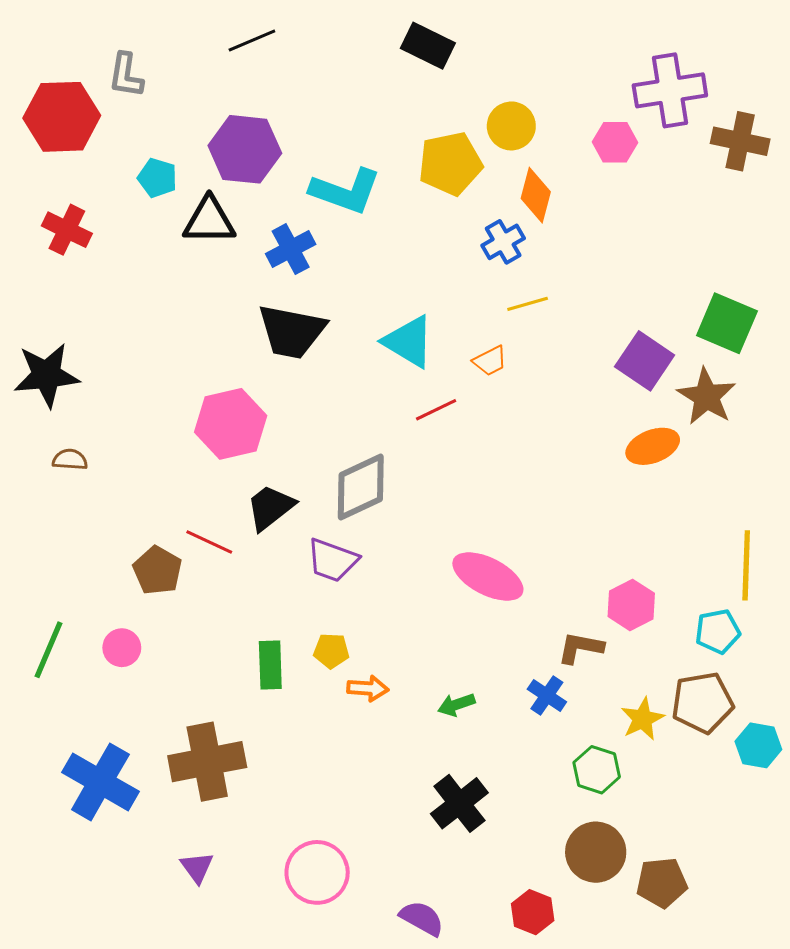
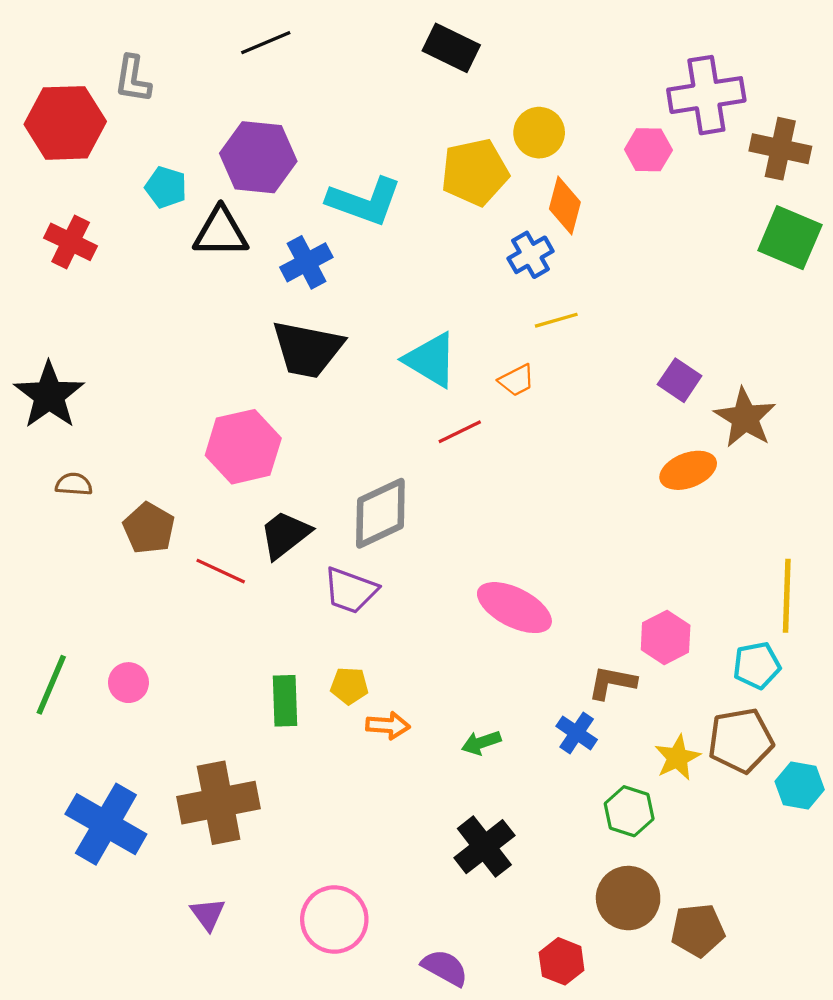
green square: (727, 323) -> (790, 238), moved
purple square: (645, 361) -> (680, 380), size x0.7
black star: (47, 375) -> (49, 395), turned -30
brown pentagon: (157, 570) -> (149, 528), moved

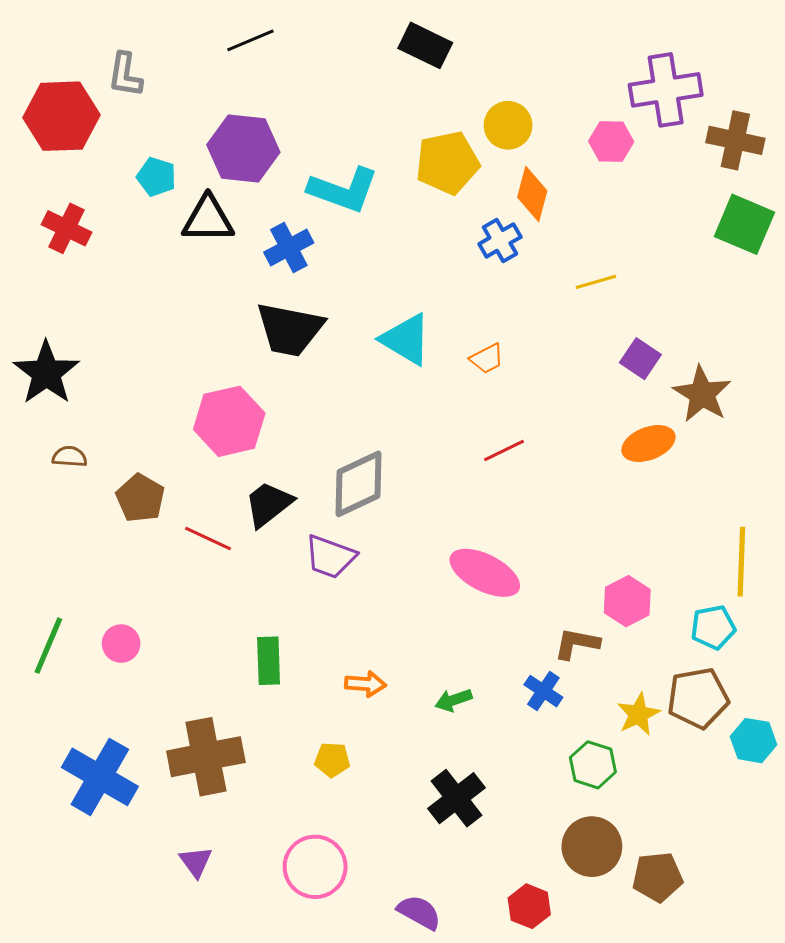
yellow line: (556, 320) -> (596, 282), moved
red line: (460, 432) -> (504, 451), moved
yellow pentagon: (349, 686) -> (332, 760), moved

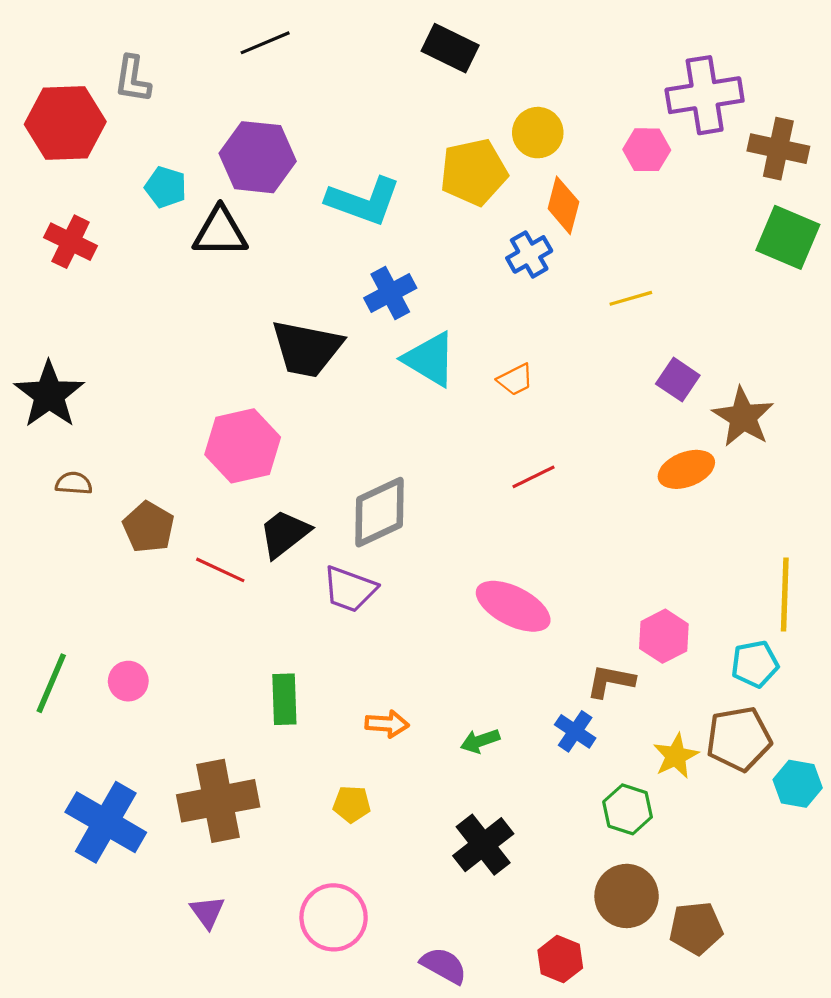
blue cross: (289, 248) -> (390, 293), moved

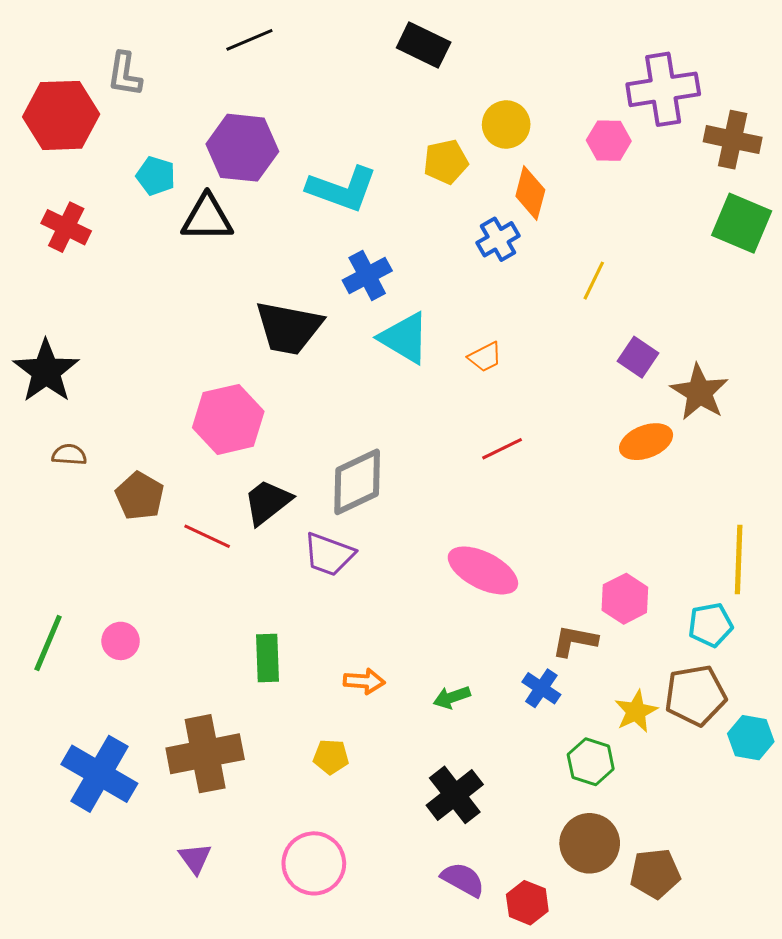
yellow pentagon: (474, 172) -> (446, 162), size x0.7
yellow line: (631, 298) -> (594, 281), turned -48
purple semicircle: (444, 965) -> (463, 880), moved

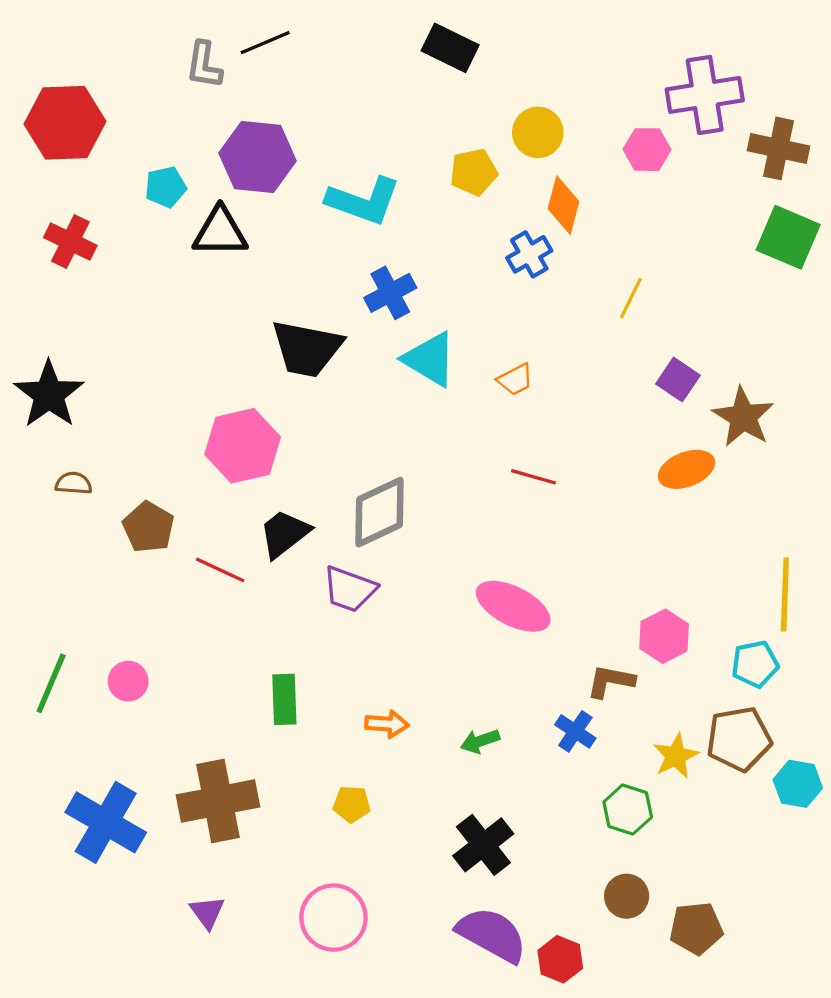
gray L-shape: (125, 74) -> (204, 65), moved
cyan pentagon: (156, 176) -> (166, 187), turned -30
red line: (502, 449) -> (534, 477), turned 42
brown circle: (590, 843) -> (627, 896), size x0.7
purple semicircle: (463, 880) -> (492, 935), size x1.5

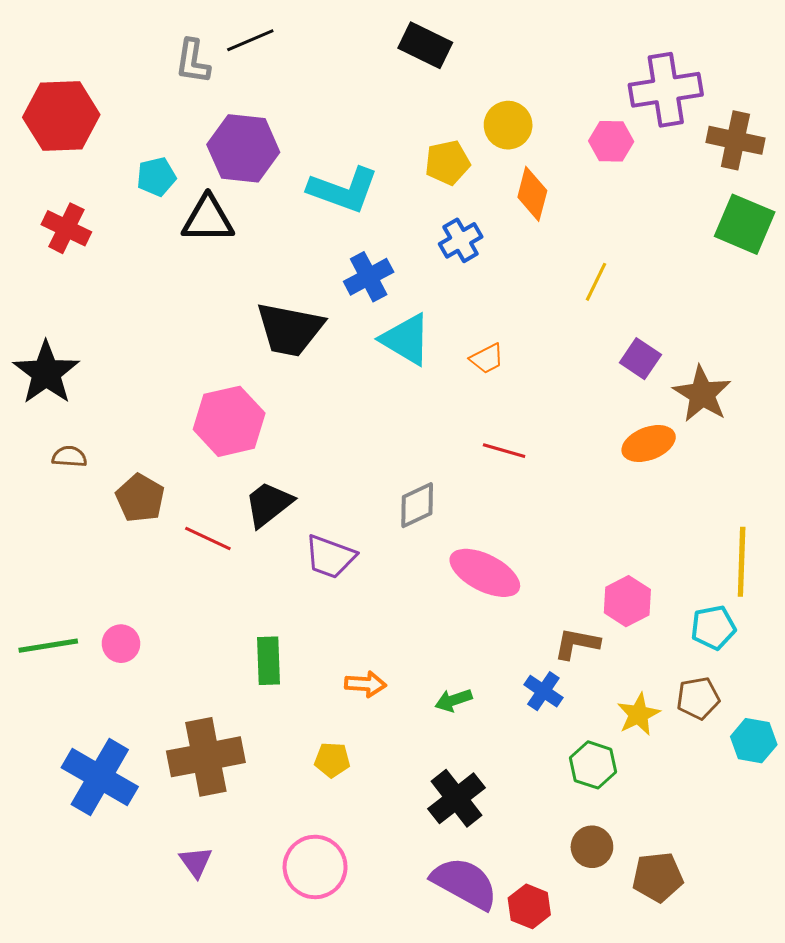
blue cross: (529, 254) -> (461, 240), moved
gray diamond: (380, 512) -> (417, 505), moved, size x0.7
green line: (51, 683) -> (48, 646), turned 58
brown pentagon: (739, 739) -> (698, 698), size x0.7

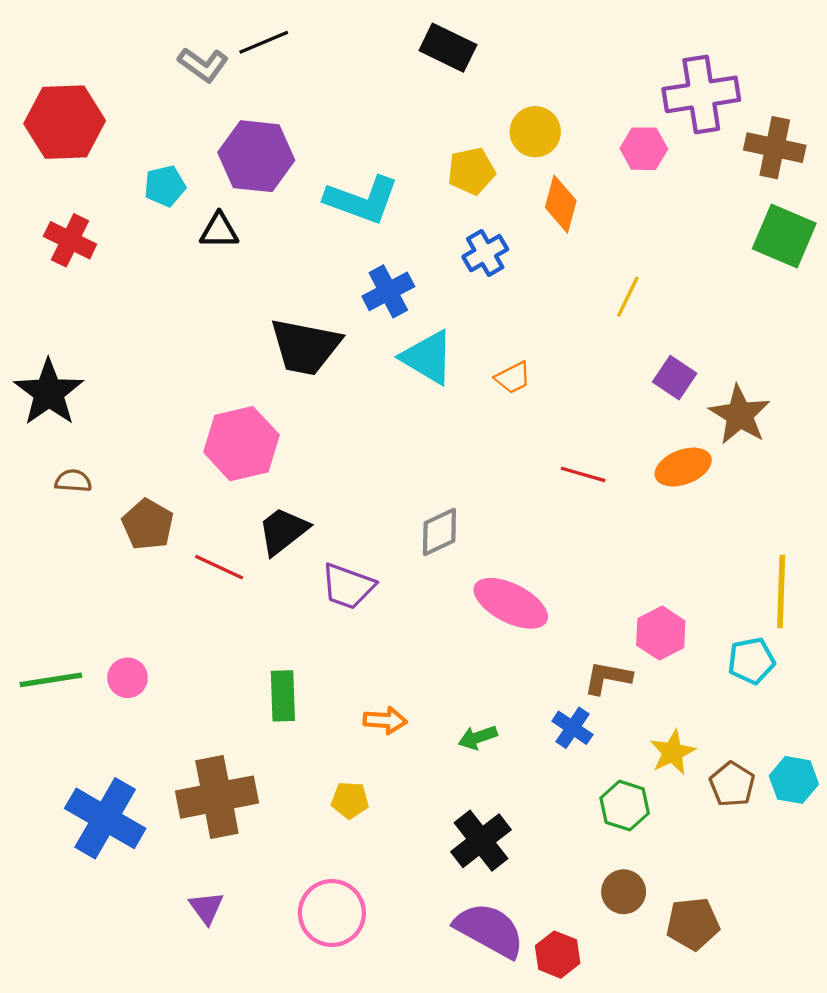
gray L-shape: (193, 61) -> (203, 65), turned -63
black triangle: (208, 219) -> (219, 231), size x0.7
red line: (504, 451) -> (583, 474), moved
brown pentagon: (698, 698) -> (732, 784), moved, turned -30

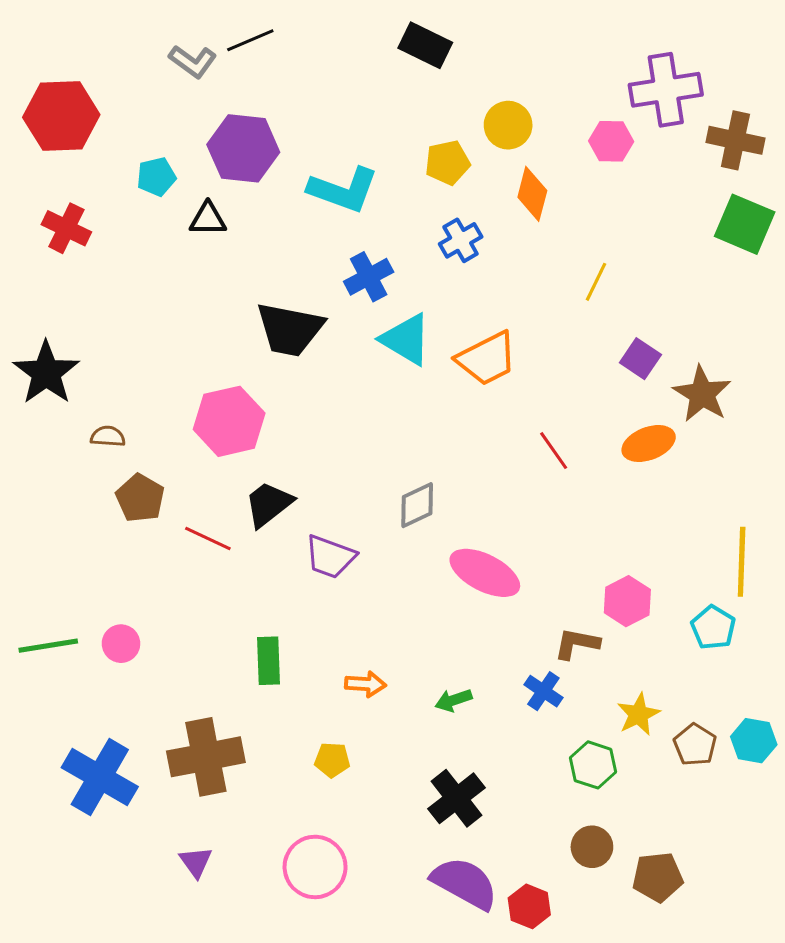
orange trapezoid: (513, 378) -> (487, 359), size x1.8
red line: (583, 474) -> (554, 451), turned 39
brown semicircle: (73, 481) -> (108, 436), moved
cyan pentagon: (751, 661) -> (713, 627), turned -30

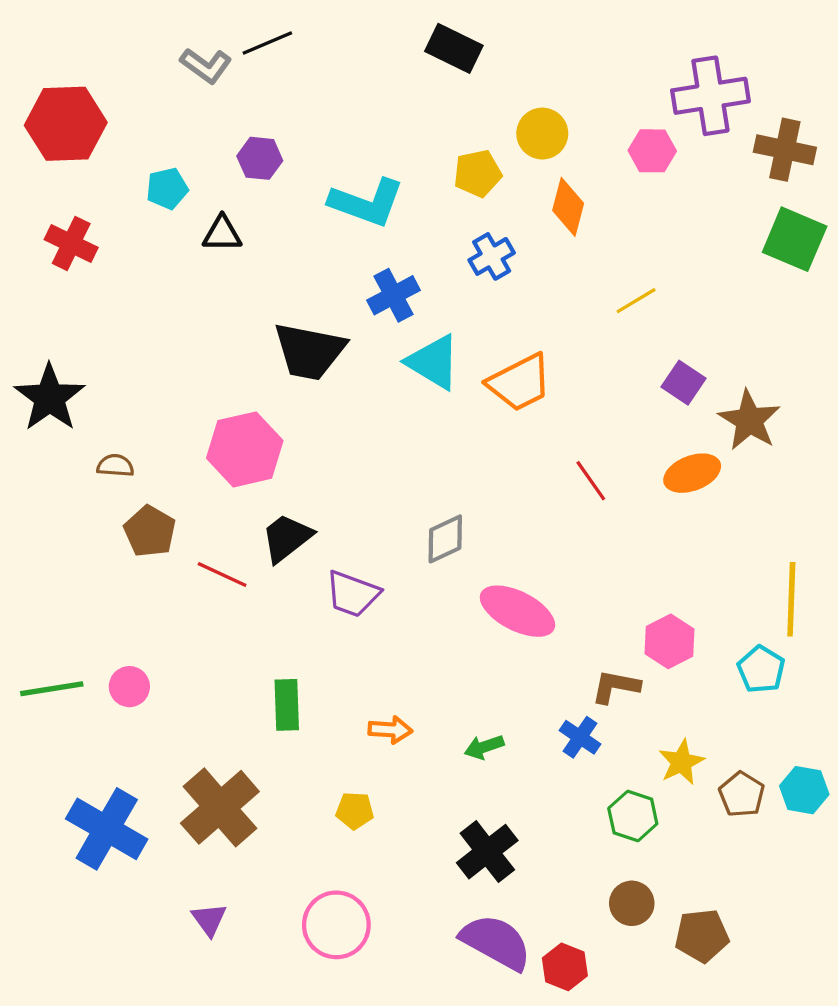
purple hexagon: (243, 148) -> (260, 158), size x0.6
yellow line: (596, 282) -> (636, 301), turned 33
brown cross: (206, 757) -> (220, 807), turned -30

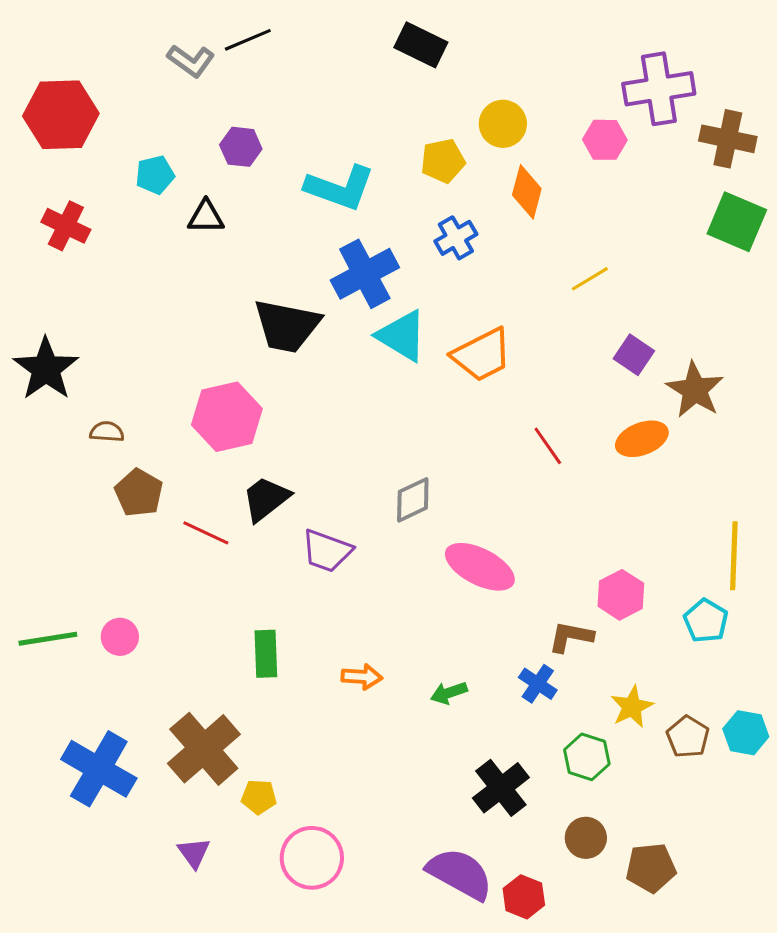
blue cross: (394, 295) -> (365, 274), size x1.4
yellow pentagon: (355, 811) -> (259, 797), moved
black cross: (487, 852) -> (501, 788), moved

